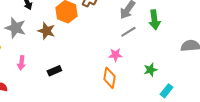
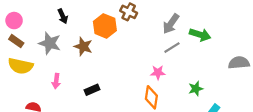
green arrow: (154, 20) -> (200, 35), turned -66

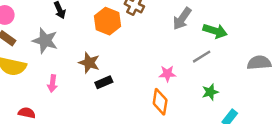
brown star: (83, 46) -> (89, 63), moved
gray line: (172, 48) -> (202, 57), moved
black rectangle: (92, 90) -> (104, 82), moved

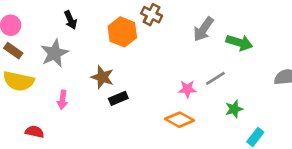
gray star: (45, 41) -> (54, 53), turned 30
gray line: (202, 57) -> (215, 78), moved
orange diamond: (160, 102) -> (179, 120), turned -70

